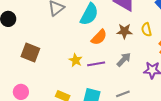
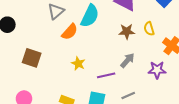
orange semicircle: (99, 37) -> (70, 32), moved
purple line: (96, 64) -> (106, 75), moved

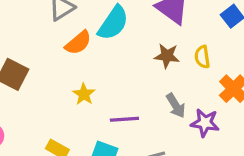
gray arrow: (127, 60) -> (176, 106), moved, turned 98

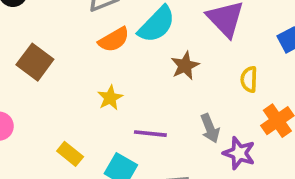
brown star: (167, 56) -> (185, 66), moved, turned 30

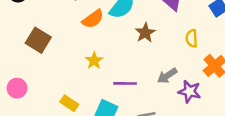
gray arrow: (210, 128) -> (167, 76), turned 84

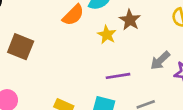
yellow star: (94, 61) -> (107, 35), moved

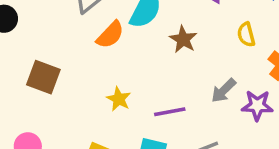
yellow star: (107, 35) -> (119, 99), moved

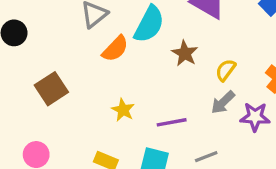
yellow semicircle: (246, 35) -> (226, 70), moved, turned 50
brown square: (43, 77) -> (51, 89), turned 36

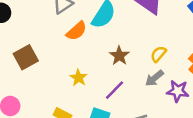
brown star: (185, 53) -> (119, 56), moved
purple line: (172, 122) -> (114, 90), turned -40

